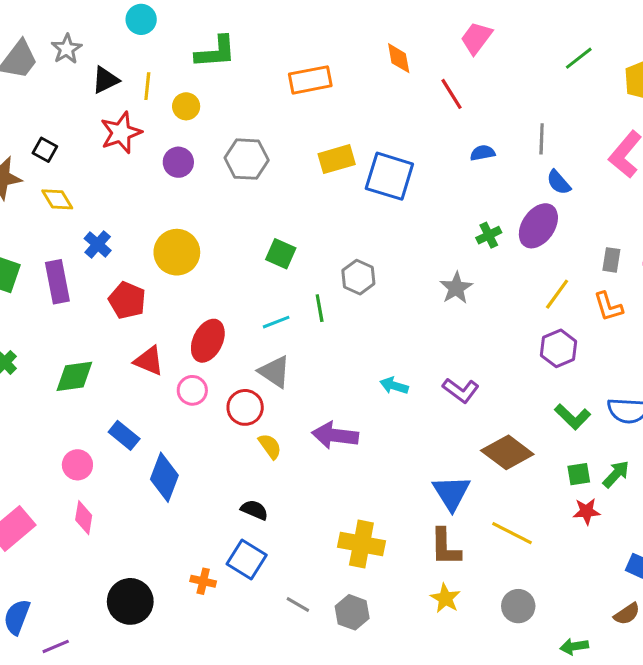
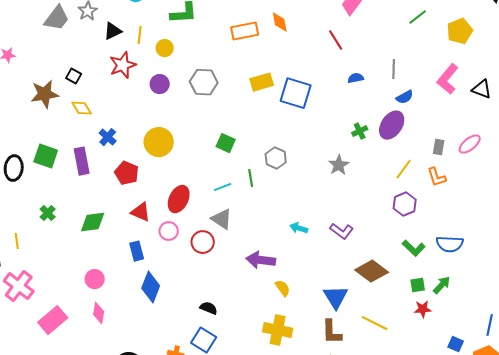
orange diamond: (399, 58) -> (280, 22), moved
blue semicircle: (559, 182) -> (405, 97), turned -78
blue rectangle: (124, 435) -> (137, 251), moved, turned 36
yellow semicircle: (270, 446) -> (283, 288), moved

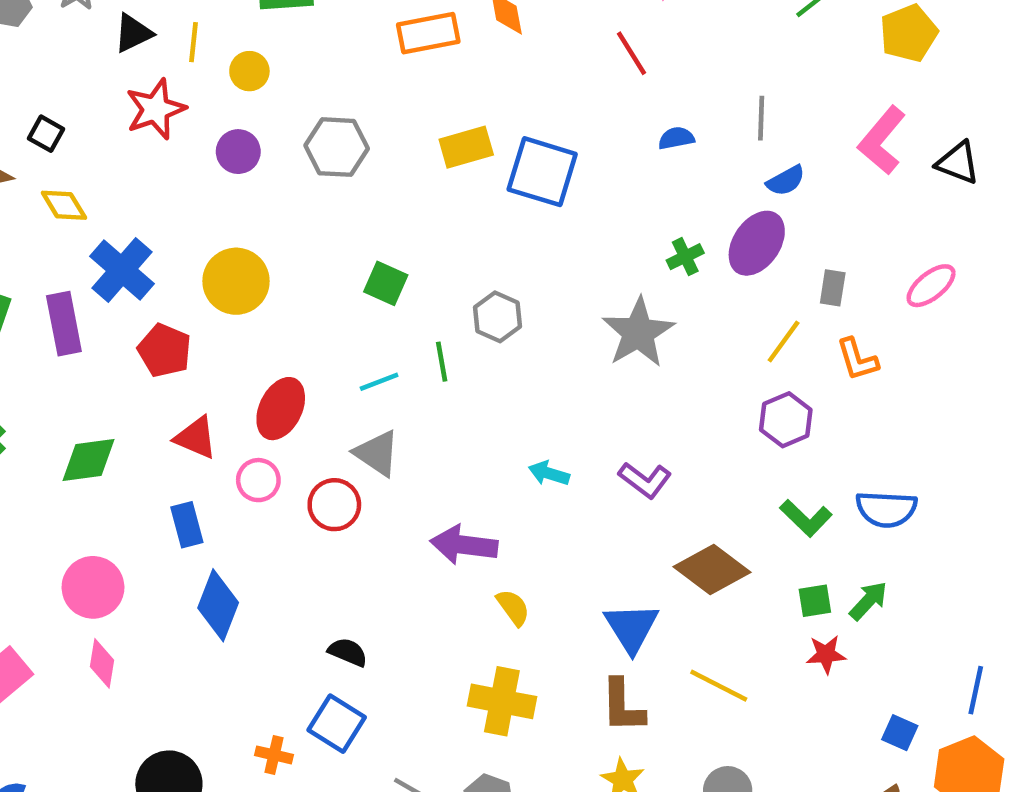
blue cross: (108, 137) -> (122, 270), size x1.6
gray rectangle: (439, 147) -> (833, 288), moved
gray star: (339, 165) -> (638, 333), size x1.5
pink circle: (95, 279) -> (93, 587), size x1.4

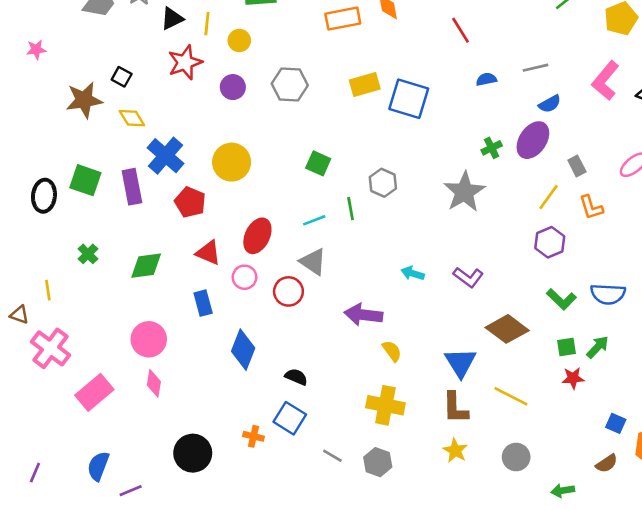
gray line: (761, 118) -> (536, 68), turned 75
gray rectangle: (833, 288) -> (577, 166), turned -36
blue diamond: (218, 605) -> (243, 350), moved

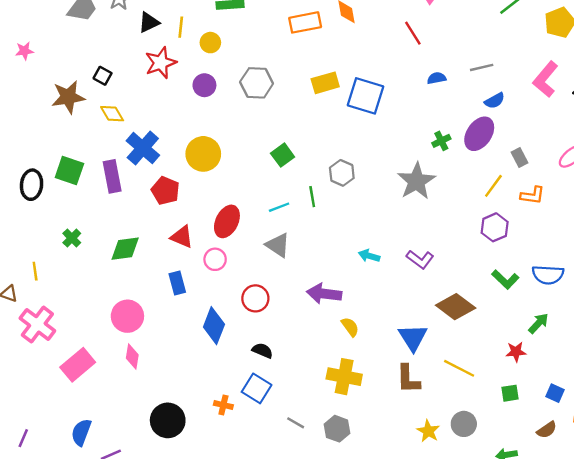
green square: (318, 163) -> (283, 155), turned 30
orange L-shape: (591, 207) -> (533, 195), turned -65
red circle: (288, 291) -> (255, 298), moved
green square: (567, 347) -> (510, 393), moved
yellow star: (455, 451) -> (428, 431), moved

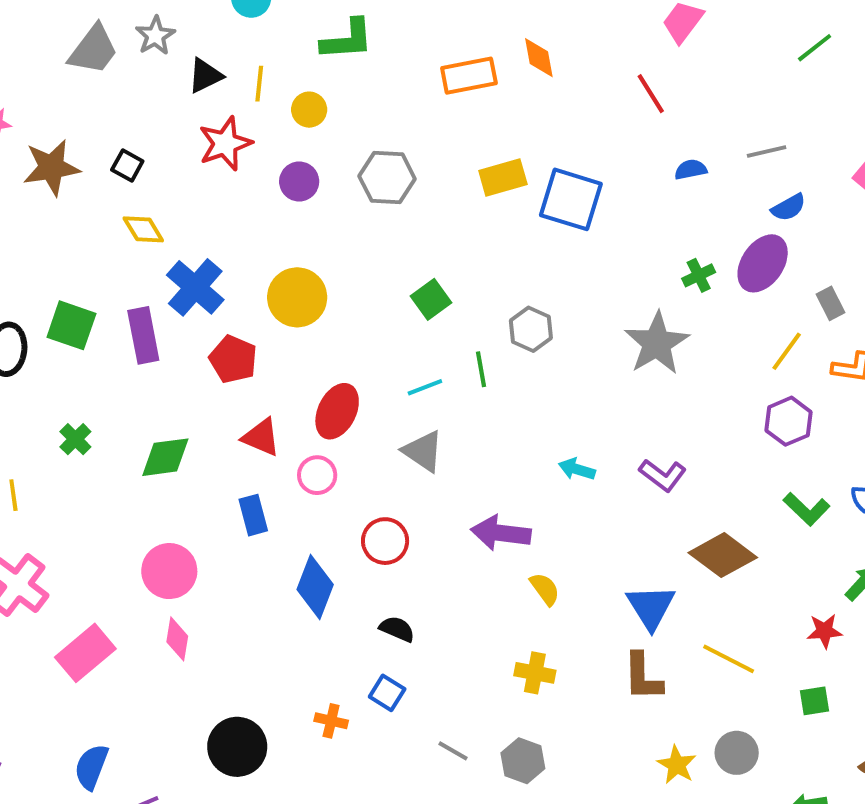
brown star: (68, 97) -> (51, 168), moved
yellow cross: (344, 377) -> (535, 673), size x0.7
blue square: (257, 388) -> (387, 693), size x0.7

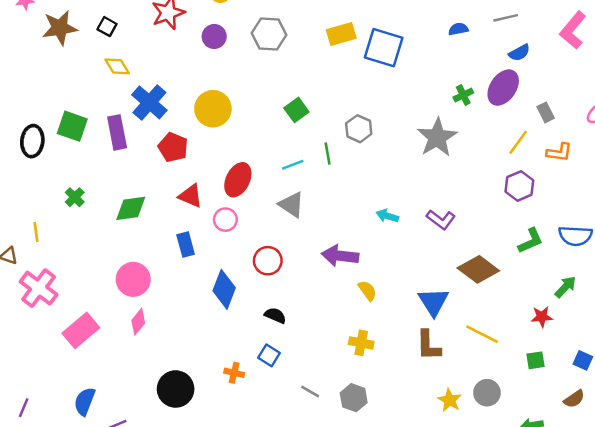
green L-shape: (807, 509) -> (531, 241), turned -68
pink diamond: (177, 639) -> (138, 322), turned 30

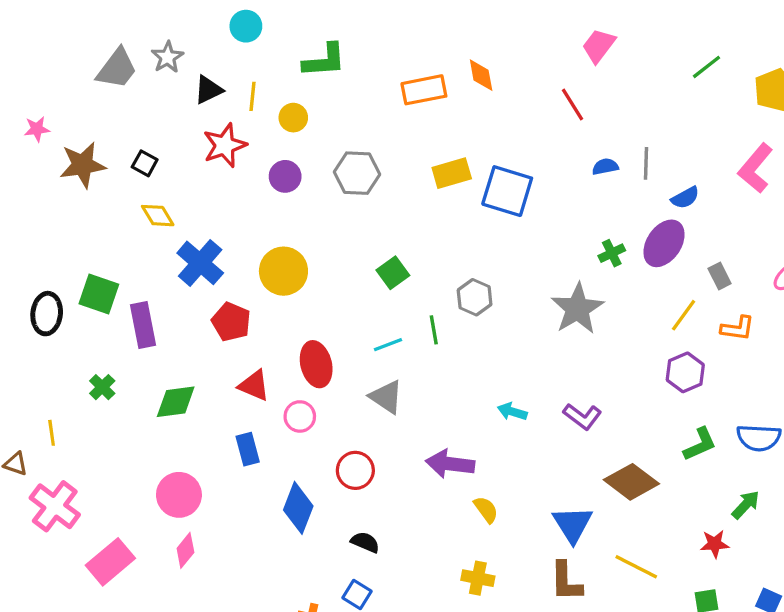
gray line: (506, 18) -> (646, 163), moved, turned -75
purple rectangle: (117, 132) -> (143, 325), moved
red ellipse: (238, 180) -> (316, 364), turned -40

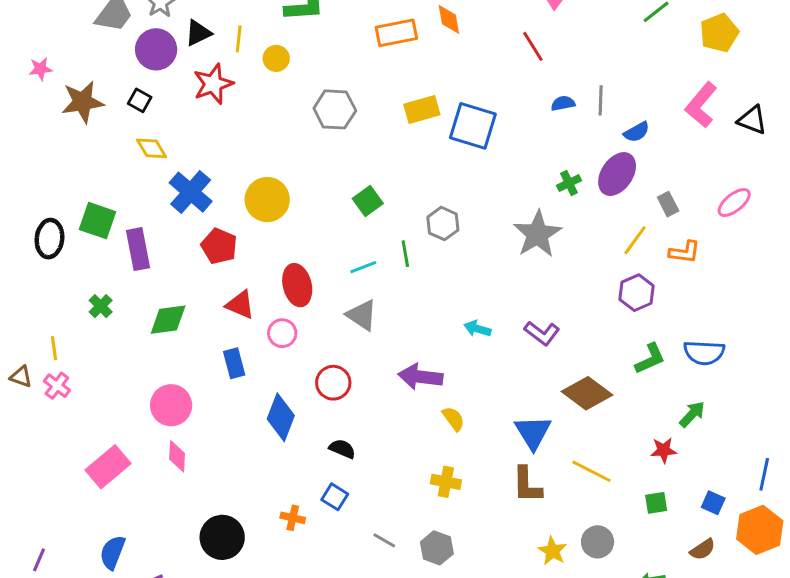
purple circle: (285, 176) -> (156, 49), moved, size x1.4
pink cross: (55, 506) -> (57, 386), moved, size x0.6
pink diamond: (185, 550) -> (177, 456), turned -36

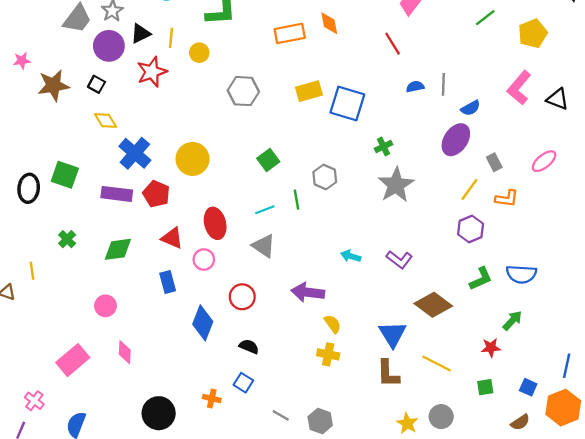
green cross: (569, 183) -> (384, 146), moved
purple rectangle: (138, 249) -> (117, 194), moved, turned -72
pink cross: (57, 386) -> (34, 401), moved
pink circle: (171, 405) -> (105, 306), moved, size x0.7
yellow cross: (446, 482) -> (328, 354), moved

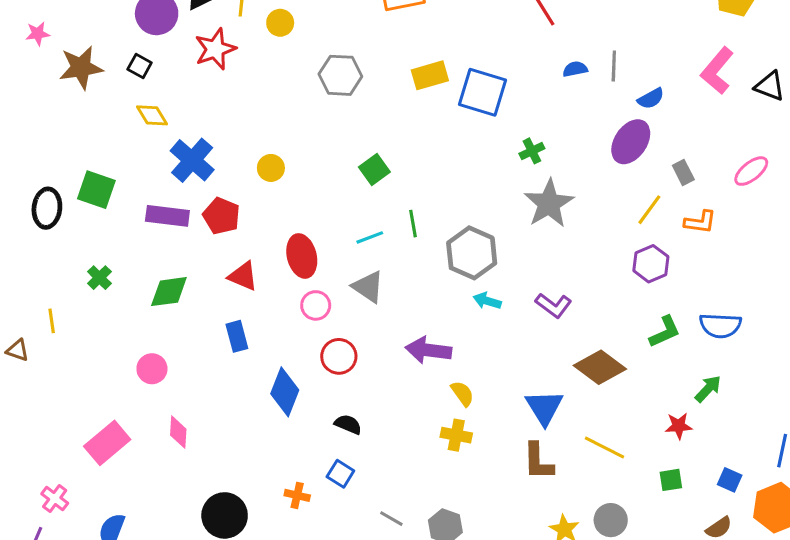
yellow circle: (193, 159) -> (271, 168), size x0.6
gray hexagon: (325, 177) -> (472, 253), moved, size x1.5
pink circle: (204, 259) -> (316, 305), moved

